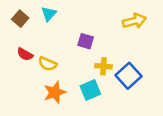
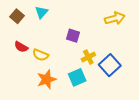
yellow cross: (103, 66) -> (88, 57), turned -32

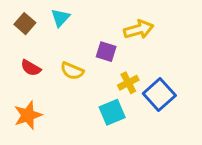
yellow arrow: (115, 18) -> (139, 29), moved
yellow semicircle: (40, 55) -> (72, 71), moved
orange star: (47, 79) -> (28, 115), moved

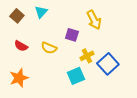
yellow arrow: (139, 29) -> (94, 20), turned 78

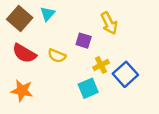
brown square: (17, 16) -> (20, 19), size x1.5
red semicircle: (21, 46) -> (24, 53), size x1.5
orange star: (19, 78) -> (22, 91), turned 30

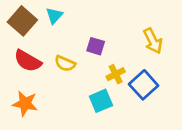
yellow arrow: (109, 23) -> (153, 41), moved

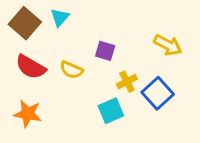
yellow arrow: (153, 41) -> (168, 45), turned -35

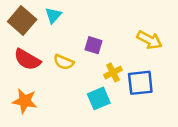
blue square: (158, 93) -> (140, 83), turned 36

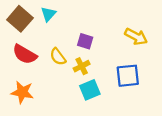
yellow semicircle: (64, 62) -> (58, 57), turned 30
yellow cross: (113, 72) -> (82, 66), moved

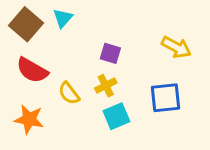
yellow semicircle: (58, 57) -> (69, 93), moved

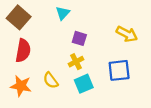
cyan triangle: (63, 18) -> (63, 13), moved
red semicircle: (32, 70) -> (23, 51), turned -110
yellow semicircle: (69, 93) -> (51, 80), moved

